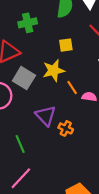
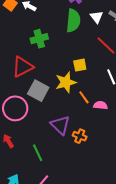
yellow square: (66, 45) -> (80, 65), moved

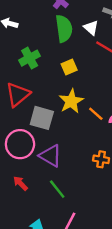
white triangle: (97, 17) -> (91, 28), moved
yellow square: (80, 65) -> (69, 67), moved
purple triangle: (60, 125) -> (50, 156), moved

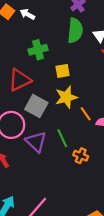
yellow square: (69, 67) -> (63, 71), moved
green line: (57, 189) -> (62, 138), moved

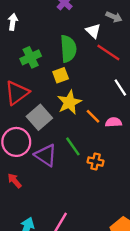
white arrow: (27, 14) -> (13, 22), turned 80
green semicircle: (75, 31) -> (68, 49), moved
gray square: (36, 106) -> (39, 117), turned 30

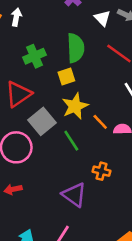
white triangle: (93, 31) -> (102, 18), moved
green line: (73, 146) -> (71, 141), moved
purple triangle: (46, 155) -> (74, 195), moved
red arrow: (15, 181) -> (13, 189), turned -63

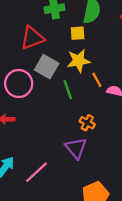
gray square: (42, 121) -> (47, 67), turned -35
purple triangle: (74, 195) -> (76, 148), moved

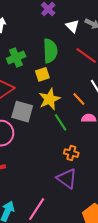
orange line: (97, 80) -> (79, 99), moved
green line: (68, 90) -> (61, 122), moved

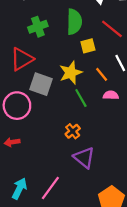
yellow square: (42, 74) -> (88, 46), moved
orange cross: (71, 153) -> (73, 131), moved, turned 32

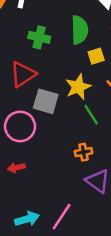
green cross: (38, 27) -> (39, 37), turned 36
orange cross: (73, 131) -> (84, 152), turned 32
cyan arrow: (19, 188) -> (27, 219), turned 50

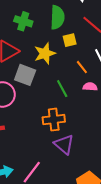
yellow star: (78, 87) -> (45, 53), moved
orange cross: (84, 152) -> (54, 120), size x1.5

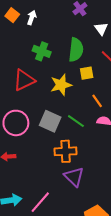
gray square: (25, 75) -> (50, 121), moved
green line: (62, 89) -> (76, 121), turned -30

